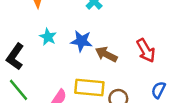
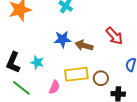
cyan star: (48, 37) -> (37, 62), moved

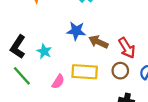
red arrow: (114, 36) -> (127, 48), moved
brown circle: (101, 78) -> (120, 71), moved

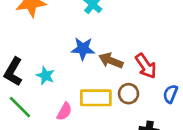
brown circle: (120, 71) -> (129, 94), moved

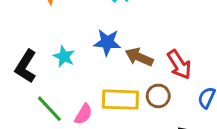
cyan star: (45, 76) -> (64, 56), moved
green line: (20, 107) -> (49, 109), moved

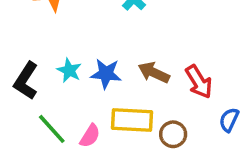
blue star: (107, 42) -> (106, 74), moved
brown circle: (158, 96) -> (173, 134), moved

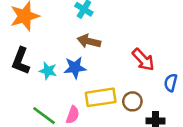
brown arrow: (154, 73) -> (89, 41), moved
black L-shape: (26, 81) -> (21, 61), moved

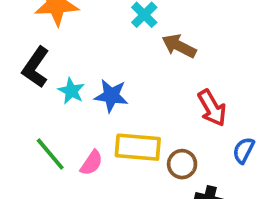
brown arrow: (89, 41) -> (179, 46), moved

